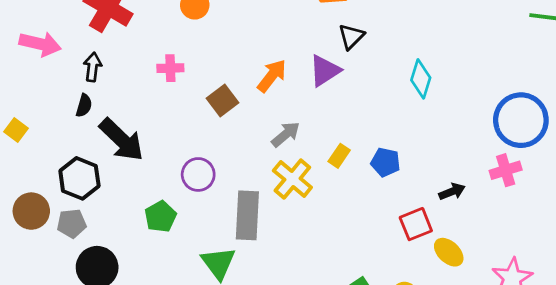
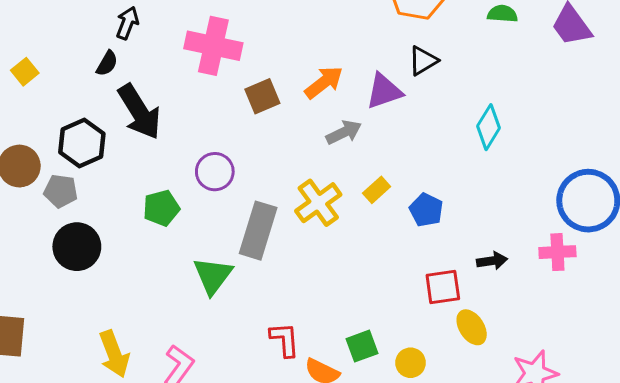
pink cross: (170, 68) -> (213, 46), size x1.8
gray arrow: (286, 134) -> (344, 132), moved

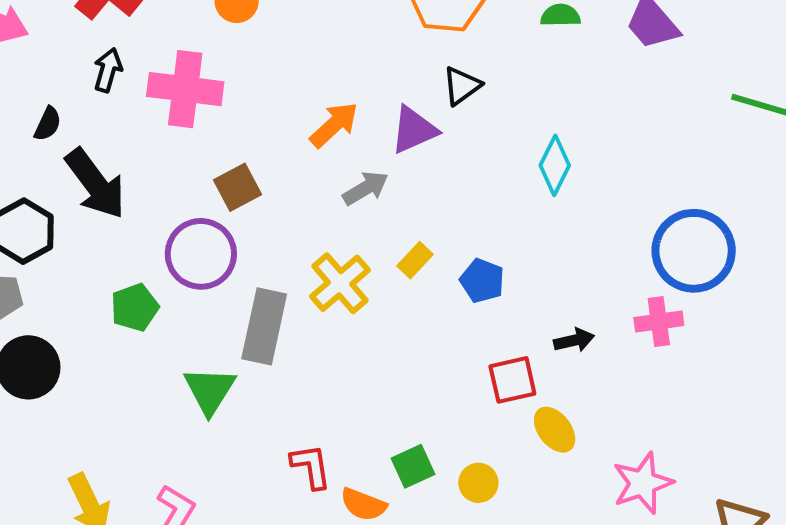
black arrow: (127, 23) -> (108, 70), moved
brown square: (262, 96) -> (237, 187), moved
purple circle: (215, 172) -> (201, 254), size x1.4

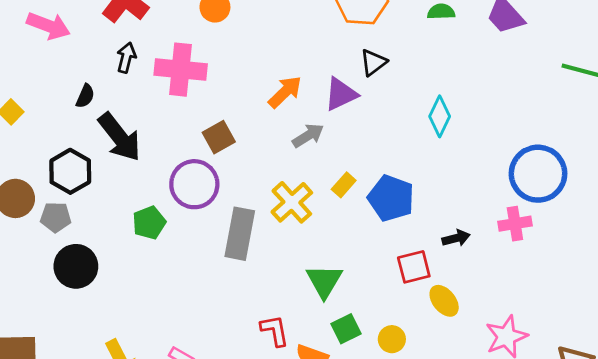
blue pentagon: (482, 281) -> (391, 198), size x1.5
green triangle: (210, 390) -> (324, 281), moved

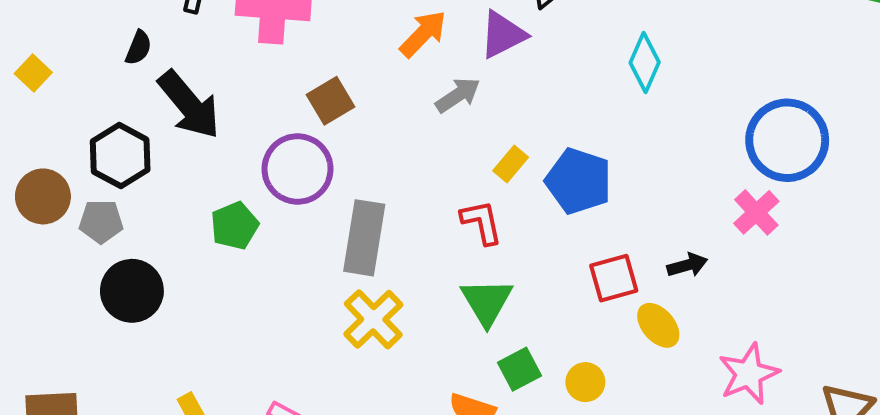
yellow cross: (292, 202) -> (373, 319), moved
pink cross: (515, 224) -> (756, 212), turned -32
black arrow: (456, 238) -> (687, 265), moved
red L-shape: (275, 331) -> (482, 222), moved

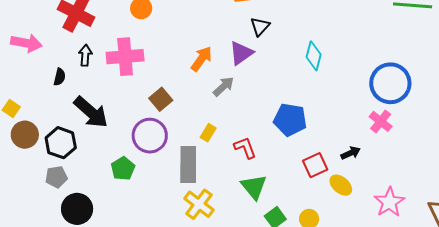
black semicircle: (138, 48) -> (60, 77), moved
yellow rectangle: (511, 164) -> (208, 133), moved
brown circle: (43, 196) -> (25, 135), moved

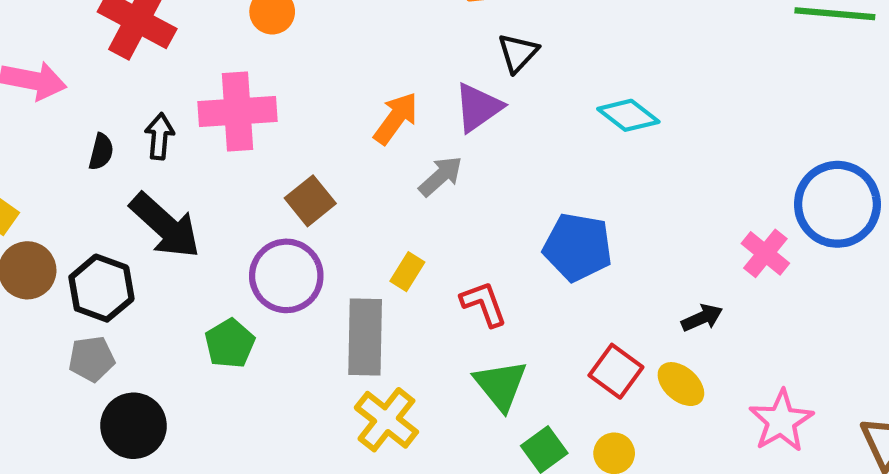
black arrow: (85, 55) -> (160, 136), moved
cyan diamond: (314, 56) -> (628, 115), turned -68
blue circle: (390, 83) -> (837, 204), moved
red square: (315, 165) -> (616, 371), moved, turned -30

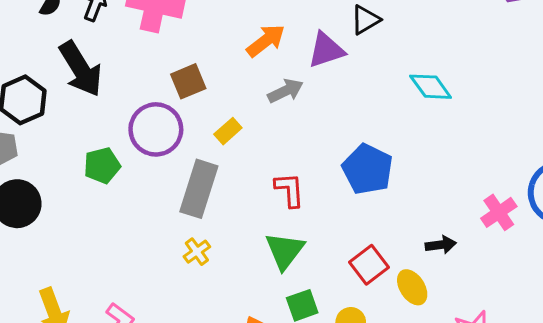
yellow rectangle: (407, 272) -> (228, 131), moved
yellow cross: (386, 420) -> (197, 252), size x0.6

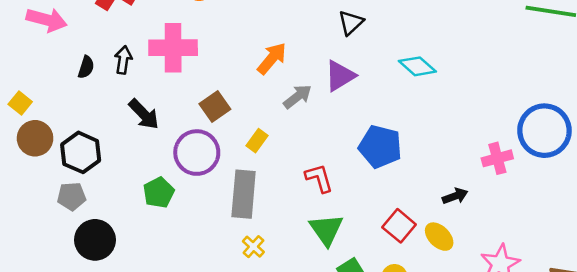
purple triangle: (326, 50) -> (340, 76), moved
black arrow: (81, 69) -> (144, 114), moved, size x0.7
pink cross: (499, 212) -> (497, 158), turned 32

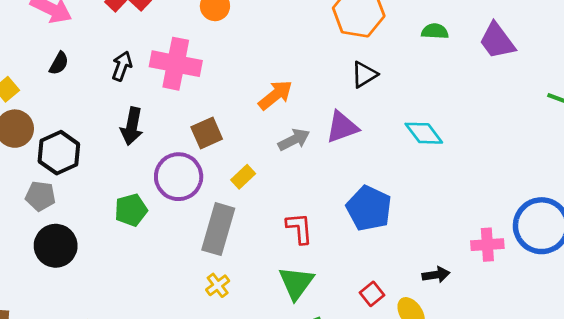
black semicircle: (86, 67) -> (59, 63), moved
black arrow: (144, 114) -> (132, 126), turned 44
red square: (399, 226) -> (372, 294), size x0.7

